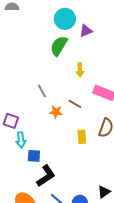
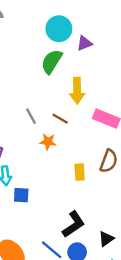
yellow arrow: (80, 70) -> (77, 91), size x1.5
brown line: (75, 104) -> (60, 119), moved
black L-shape: (46, 176) -> (73, 224), moved

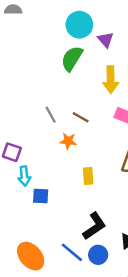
purple triangle: (84, 43) -> (106, 40), turned -49
yellow arrow: (77, 91) -> (111, 80), moved
yellow rectangle: (80, 172) -> (88, 176), moved

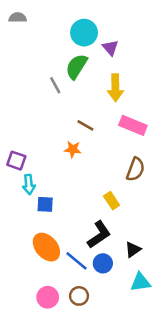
gray line: (51, 115) -> (55, 85), moved
yellow rectangle: (88, 176) -> (112, 201), moved, turned -30
orange ellipse: (31, 256) -> (46, 247), moved

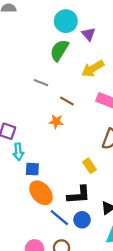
gray line: (55, 85) -> (41, 83), moved, turned -40
yellow arrow: (115, 88) -> (93, 69), turned 60
black L-shape: (99, 235) -> (79, 195), turned 30
orange ellipse: (46, 247) -> (41, 193), moved

